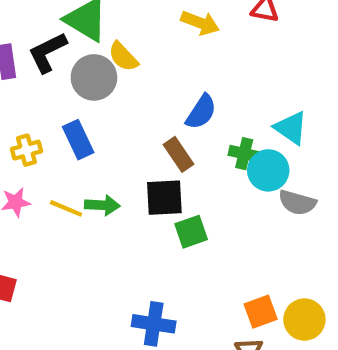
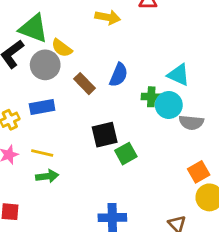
blue rectangle: (78, 140) -> (42, 107), turned -65
brown rectangle: (179, 154) -> (85, 84), moved
green arrow: (102, 205) -> (47, 176), moved
orange square: (261, 312) -> (199, 172), moved

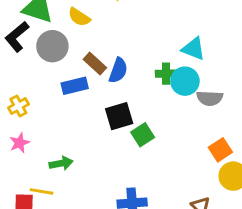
yellow semicircle: (62, 48) -> (79, 17), moved
blue semicircle: (119, 75) -> (118, 70), moved
blue rectangle: (42, 107) -> (75, 86), moved
yellow line: (42, 153) -> (42, 191), moved

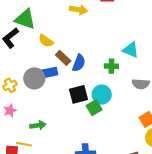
yellow semicircle: (79, 17) -> (46, 41), moved
gray circle: (52, 46) -> (34, 78), moved
cyan circle: (185, 81) -> (102, 95), moved

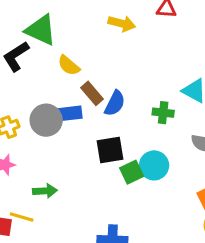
cyan circle: (102, 95) -> (154, 165), moved

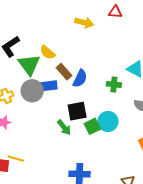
green triangle: (41, 30) -> (29, 65), moved, turned 30
green arrow: (45, 191) -> (64, 127), moved, turned 56

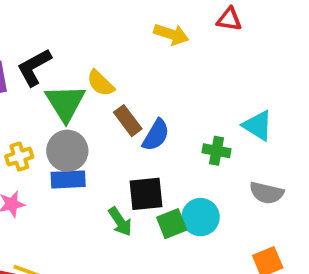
blue rectangle: (48, 86) -> (68, 179), moved

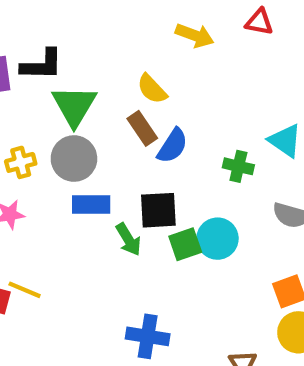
black L-shape: (34, 67) -> (42, 65), turned -153
yellow semicircle: (101, 83) -> (152, 89), moved
blue rectangle: (68, 179) -> (91, 204), moved

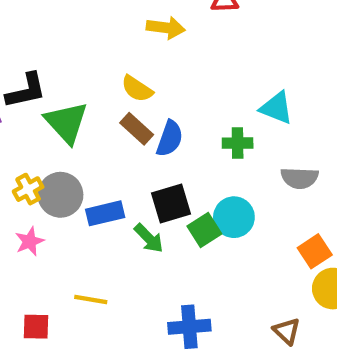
gray circle: (74, 159) -> (60, 195), moved
yellow line: (25, 290) -> (91, 299), moved

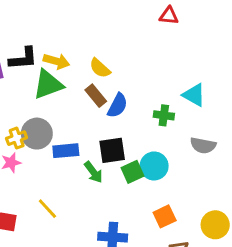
yellow arrow: (166, 28) -> (57, 61), moved
green triangle: (66, 122) -> (48, 84), turned 44
yellow cross: (28, 189) -> (17, 138), moved
orange square: (315, 251) -> (165, 216), moved
yellow line: (91, 299) -> (47, 209), turned 30

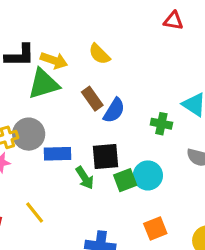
yellow semicircle: (100, 68) -> (99, 54), moved

